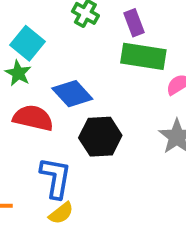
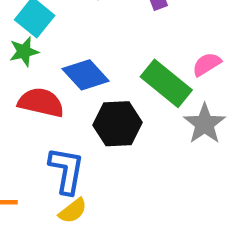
green rectangle: (143, 56) -> (166, 83), moved, turned 30
green star: (18, 73) -> (24, 52), turned 30

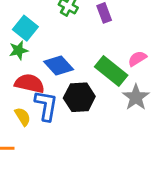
blue L-shape: (66, 170) -> (46, 106), moved
yellow semicircle: (73, 211) -> (23, 117), moved, turned -84

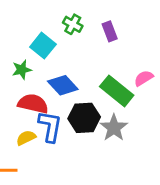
cyan square: (25, 28) -> (43, 46), moved
gray star: (136, 97) -> (114, 128), moved
yellow semicircle: (23, 117) -> (26, 138), turned -84

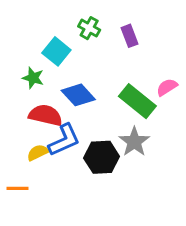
green star: (22, 70) -> (33, 78), turned 30
black hexagon: (84, 118) -> (102, 157), moved
blue L-shape: (50, 126) -> (64, 140), turned 56

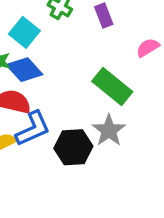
pink semicircle: (167, 87) -> (148, 48), moved
blue diamond: (78, 95) -> (24, 70), moved

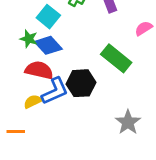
gray star: (109, 130) -> (128, 122), moved
black hexagon: (73, 147) -> (81, 83), moved

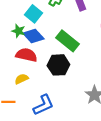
green rectangle: (116, 58) -> (67, 41), moved
blue L-shape: (55, 91) -> (43, 105), moved

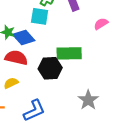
cyan square: (33, 14) -> (40, 16), moved, turned -30
green rectangle: (67, 41) -> (69, 53), moved, turned -40

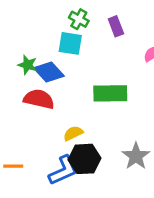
black hexagon: (50, 68) -> (85, 159), moved
yellow semicircle: (11, 83) -> (73, 133), moved

